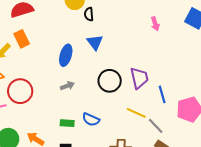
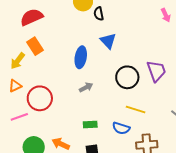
yellow line: (136, 113) -> (136, 110), moved
blue semicircle: (91, 120) -> (121, 128), moved

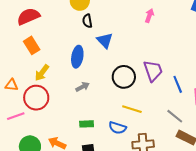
black semicircle: (99, 14) -> (87, 21), moved
pink arrow: (166, 15) -> (149, 16), moved, turned -136
yellow arrow: (18, 61) -> (42, 73), moved
orange triangle: (15, 86) -> (12, 85), turned 32

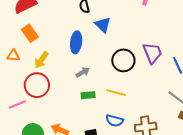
orange triangle: (12, 85) -> (13, 56), moved
yellow line: (132, 109) -> (116, 93), moved
green rectangle: (87, 124) -> (88, 95), moved
blue semicircle: (117, 128) -> (115, 121), moved

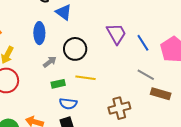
black circle: (123, 60) -> (75, 49), moved
blue semicircle: (115, 121) -> (68, 104), moved

